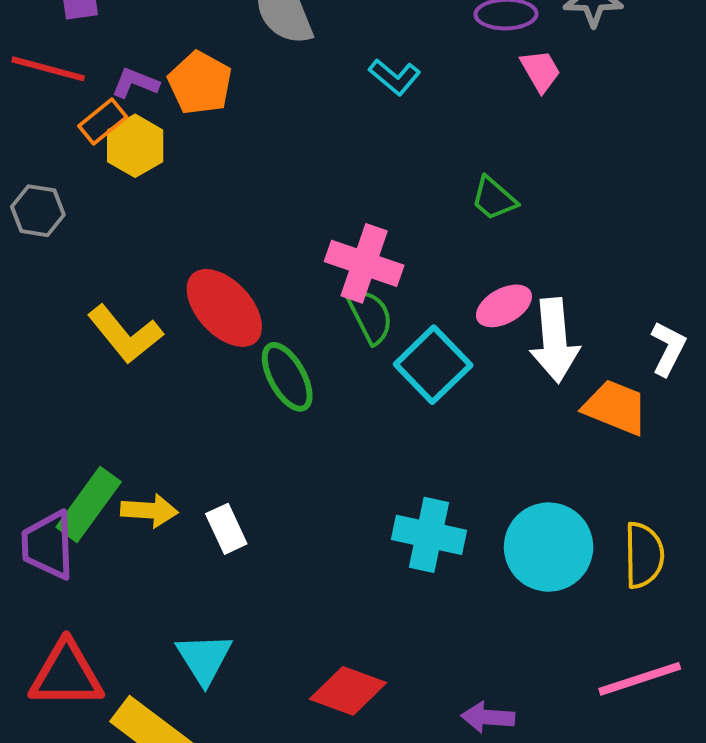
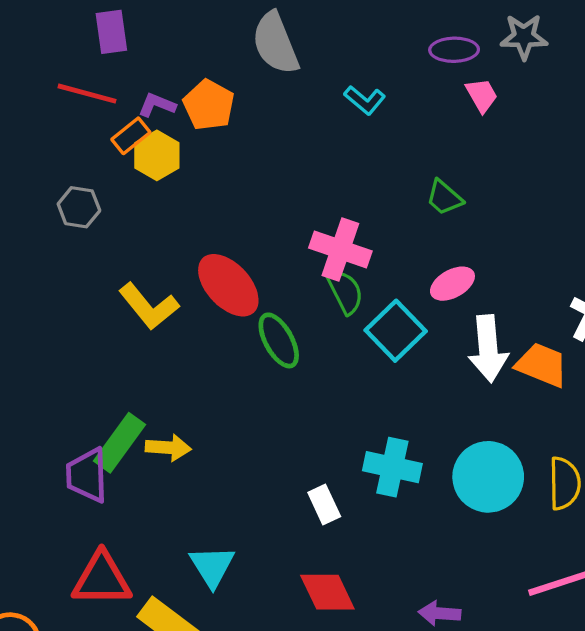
white arrow: (555, 340) -> (488, 349), moved
white rectangle: (226, 529) -> (324, 504), moved
red diamond: (348, 691) -> (327, 592), turned 44

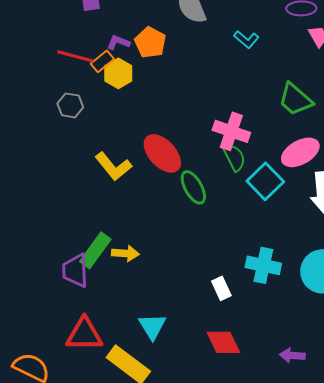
red line: (87, 94) -> (75, 56), moved
green trapezoid: (444, 198) -> (295, 99), size x1.5
pink ellipse: (452, 284) -> (300, 152), size x1.4

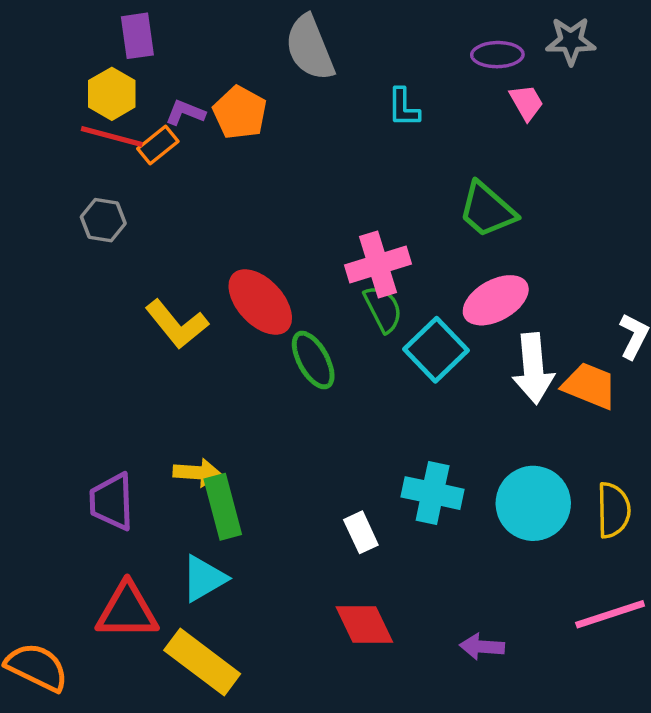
cyan L-shape: (246, 39) -> (404, 107), turned 50
yellow hexagon: (118, 73) -> (112, 94), moved
pink cross: (231, 131) -> (378, 264), turned -36
green rectangle: (95, 250) -> (223, 507), moved, turned -51
cyan triangle: (152, 326) -> (204, 578), moved, turned 32

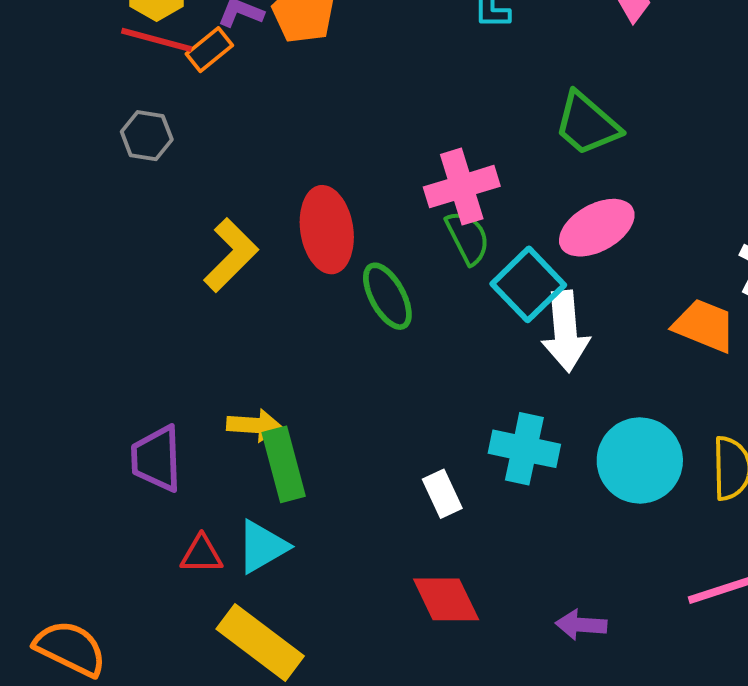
red ellipse: (260, 302) -> (327, 230), turned 34
yellow L-shape: (177, 324) -> (231, 255), turned -96
white arrow: (533, 369) -> (565, 331), moved
red triangle: (127, 611) -> (202, 554), moved, size x0.6

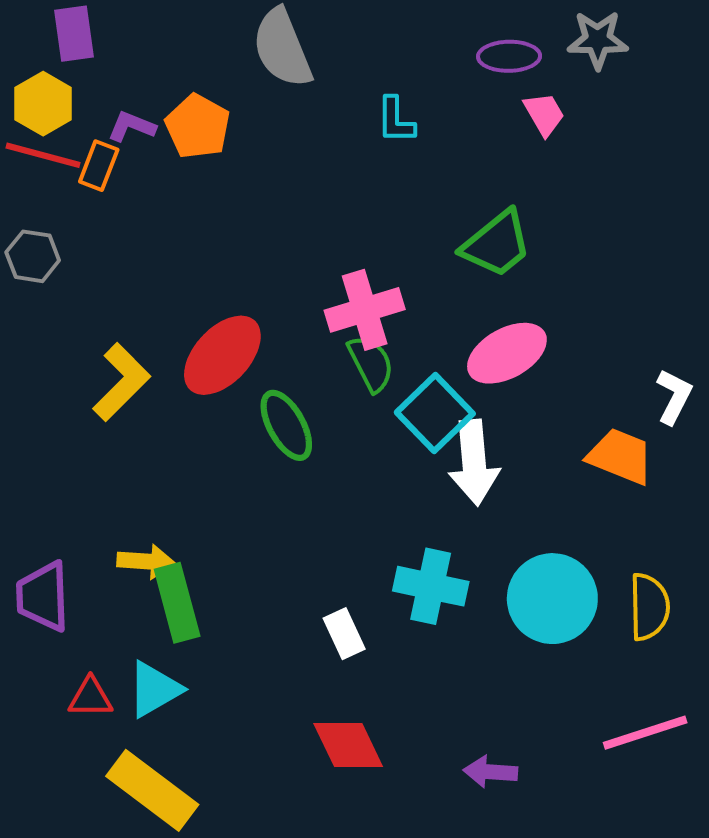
orange rectangle: (209, 50) -> (99, 166), turned -30
green trapezoid: (587, 124) -> (497, 244), turned -80
red ellipse: (327, 230) -> (222, 355), turned 52

